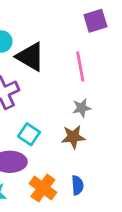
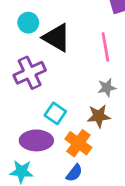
blue semicircle: (77, 185) -> (74, 173), moved, turned 42
orange cross: (43, 188) -> (78, 143), moved

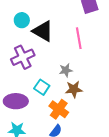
gray star: (107, 88) -> (66, 70), moved
purple ellipse: (36, 140) -> (16, 101), moved

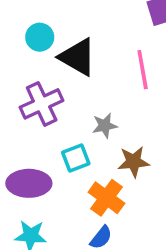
gray star: (66, 70) -> (105, 126), moved
cyan square: (42, 87) -> (76, 158), turned 35

